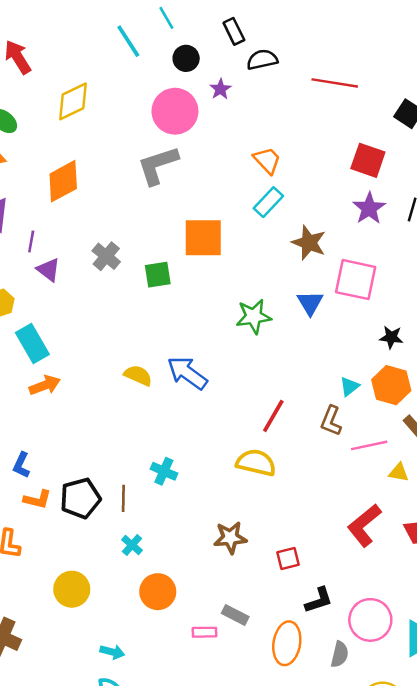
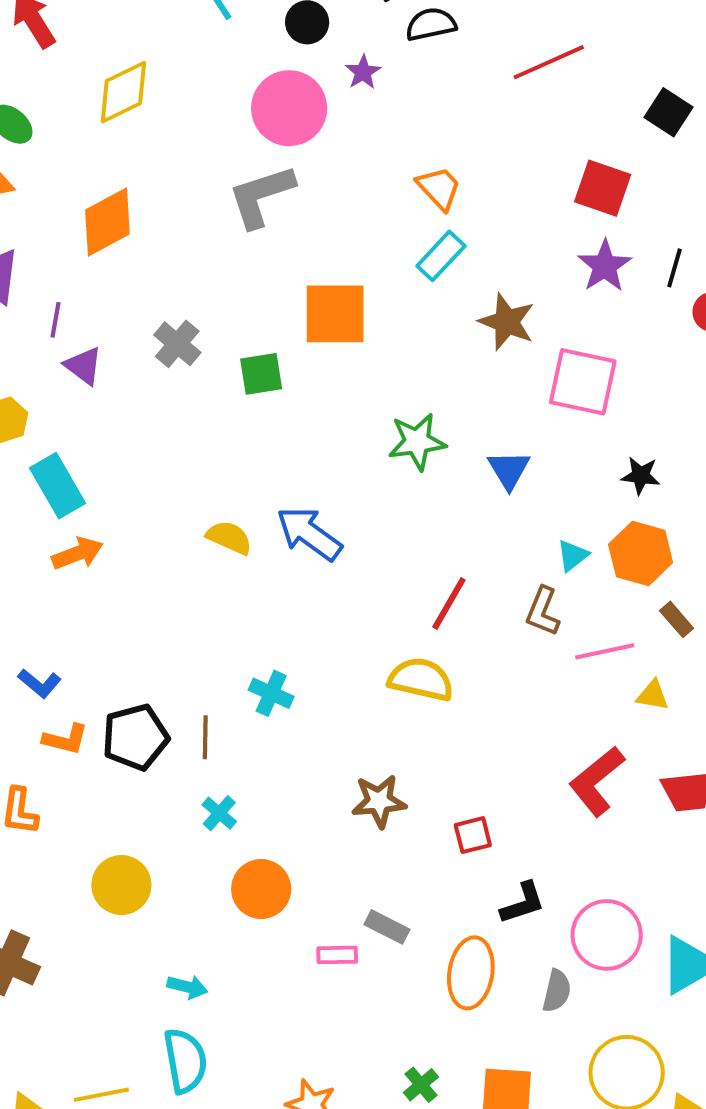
red line: (335, 83) -> (549, 62), turned -33
blue triangle: (310, 303) -> (509, 470), moved
blue L-shape: (21, 465) -> (40, 683), turned -75

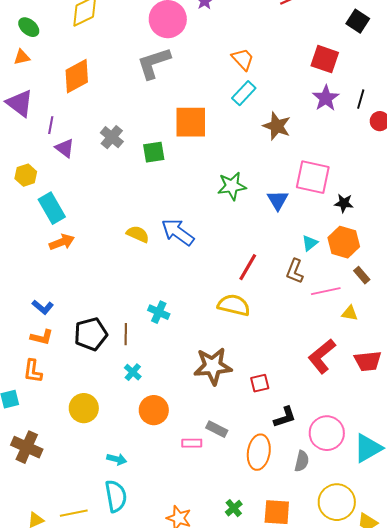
pink square: (583, 382) -> (313, 177), moved
orange L-shape: (65, 739) -> (42, 337), moved
brown star: (379, 801) -> (213, 366), size x1.4

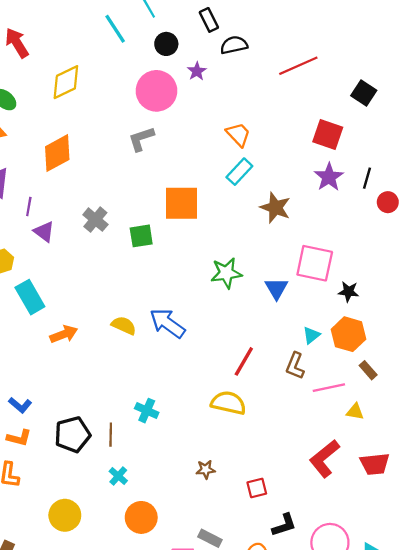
gray L-shape: (154, 63) -> (141, 139), size x0.7
orange arrow: (62, 242) -> (64, 334), moved
brown star: (213, 366) -> (206, 469), size x0.5

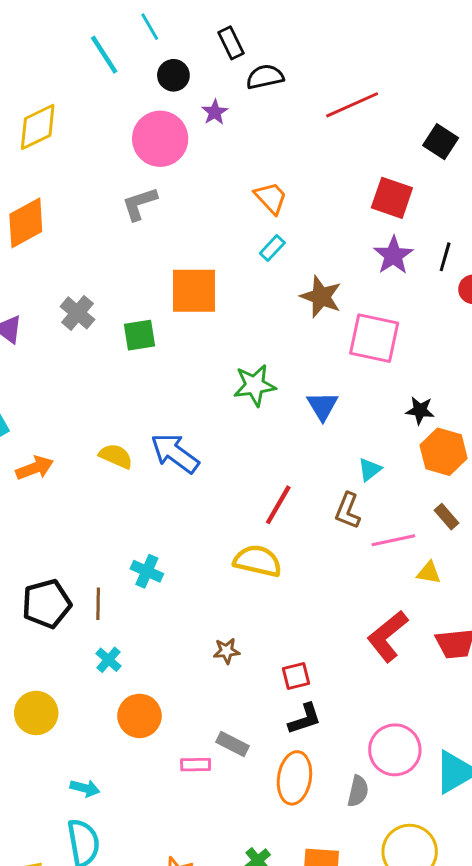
cyan rectangle: (239, 172) -> (272, 248), size x0.7
pink square: (315, 263) -> (374, 338), moved
orange hexagon: (348, 334) -> (444, 452), moved
black L-shape: (284, 525) -> (305, 719), moved

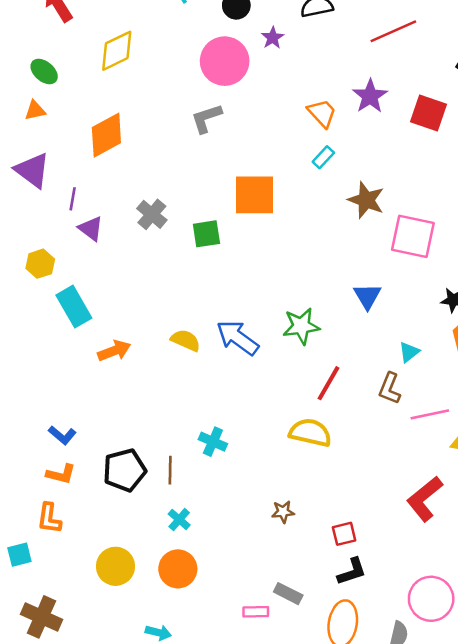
purple star: (393, 255) -> (370, 96), moved
green star: (255, 385) -> (301, 326), moved
orange circle: (139, 716) -> (178, 569), moved

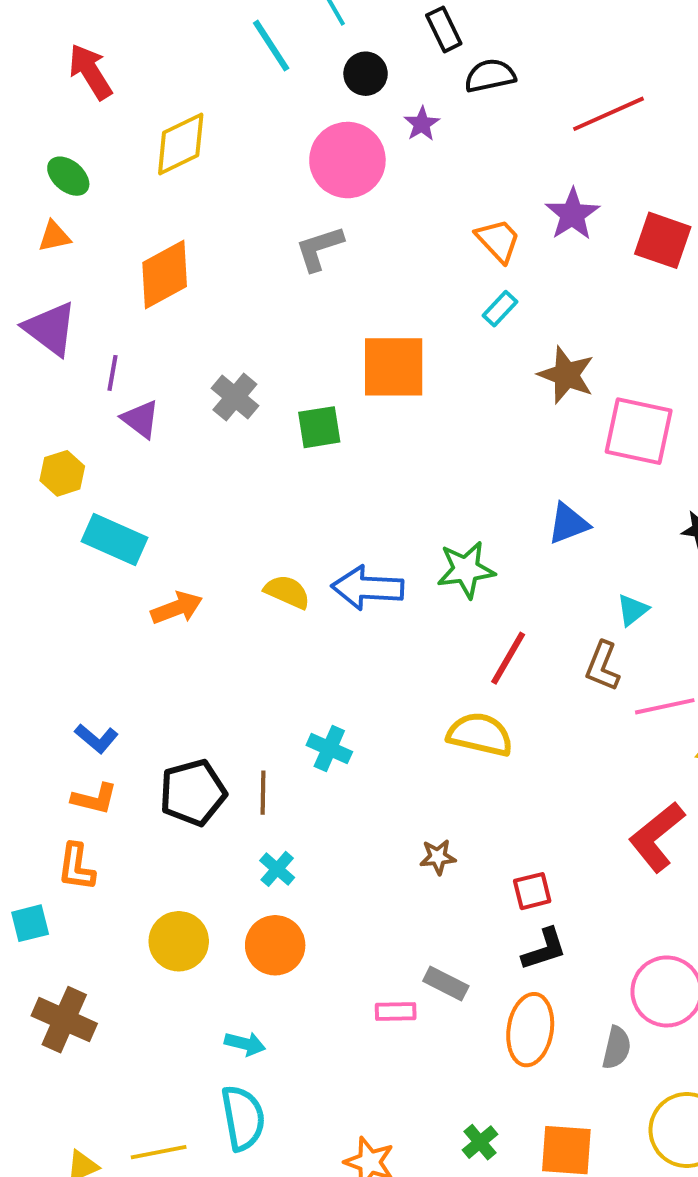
blue triangle: (367, 296) -> (568, 524), turned 40
cyan rectangle: (74, 307) -> (114, 540), turned -36
blue arrow: (238, 338) -> (368, 588), turned -33

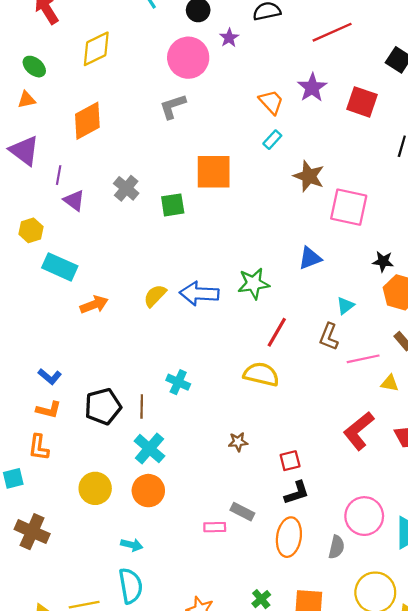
yellow semicircle: (287, 592) -> (155, 296), turned -70
cyan cross: (277, 869) -> (149, 449), size x1.6

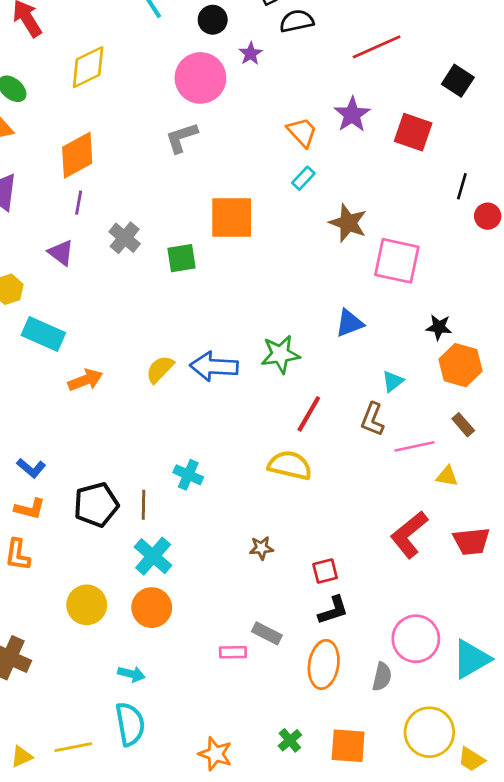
purple line: (59, 175) -> (79, 203), moved

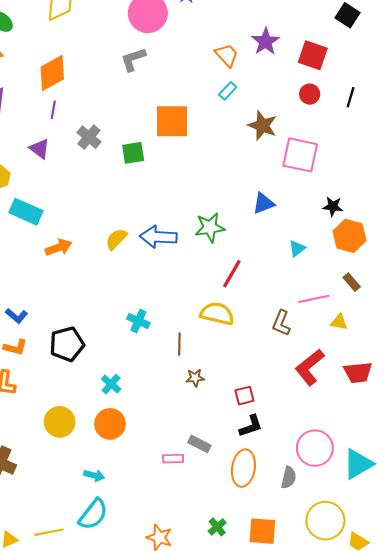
red circle: (488, 216) -> (310, 94), moved
brown L-shape: (372, 419) -> (281, 323), moved
brown line: (144, 505) -> (179, 344), moved
cyan cross: (153, 556) -> (111, 384), size x0.7
cyan semicircle: (130, 724) -> (93, 514), turned 48

